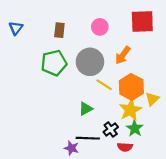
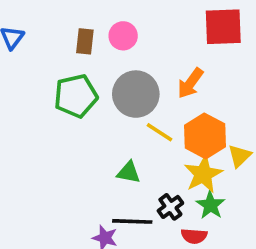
pink circle: (100, 27) -> (123, 36), moved
green triangle: (86, 109) -> (129, 172), turned 40

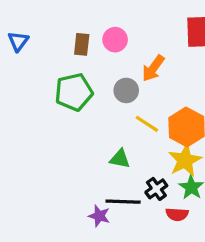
orange arrow: (190, 83) -> (153, 68), moved
gray circle: (136, 94) -> (126, 90), size x0.6

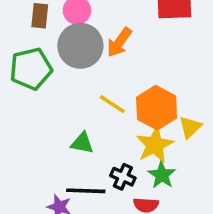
gray circle: (126, 90) -> (80, 46), moved, size x1.6
black cross: (156, 189) -> (123, 177), turned -30

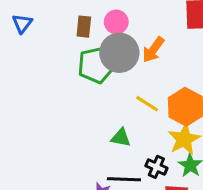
green pentagon: (31, 69) -> (96, 65), moved

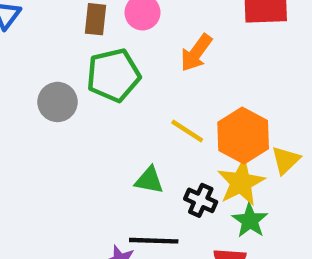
gray circle: (119, 53) -> (57, 102), moved, size x0.7
black cross: (156, 167) -> (201, 200), moved

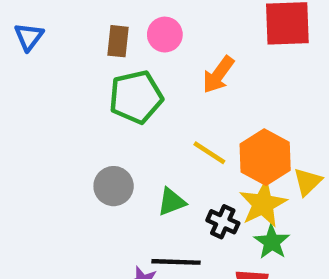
gray circle: (57, 102) -> (114, 186), moved
green triangle: (149, 180) -> (172, 202), turned -32

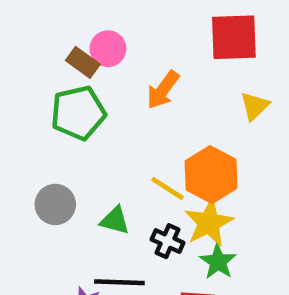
brown rectangle: (118, 41) -> (83, 62), moved, turned -60
yellow line: (209, 153) -> (168, 188), moved
yellow triangle: (308, 182) -> (255, 106), moved
green triangle: (172, 202) -> (115, 220), turned 36

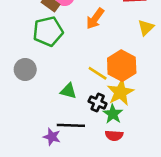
gray circle: (55, 204) -> (25, 69), moved
green star: (218, 262) -> (113, 114), moved

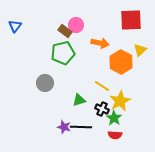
orange arrow: (95, 19) -> (100, 43), turned -114
orange hexagon: (122, 66) -> (121, 62), moved
green triangle: (68, 91) -> (79, 100), turned -32
purple star: (52, 137) -> (64, 127), moved

